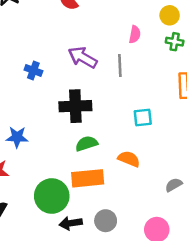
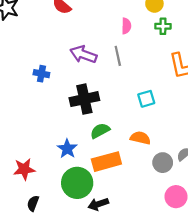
blue star: (17, 137) -> (67, 149), moved, turned -30
gray circle: (106, 221) -> (163, 163), moved

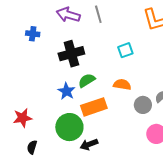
blue star: (67, 149) -> (67, 91), moved

